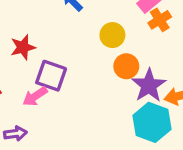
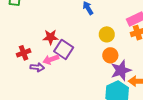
red star: (23, 47) -> (51, 37), moved
purple arrow: (15, 134) -> (37, 67), moved

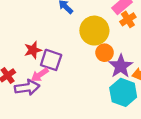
yellow circle: (107, 34) -> (94, 31), size x1.6
purple arrow: (37, 67) -> (27, 87), size x1.5

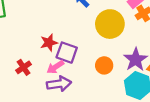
orange circle: (105, 53) -> (104, 65), moved
purple arrow: (27, 87) -> (59, 84), moved

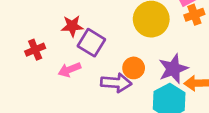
pink arrow: (55, 67) -> (69, 70), moved
purple arrow: (59, 84) -> (116, 83), moved

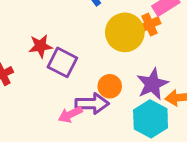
orange cross: (194, 15) -> (150, 25), moved
pink arrow: (69, 70) -> (70, 115), moved

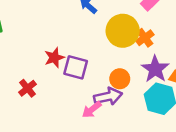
orange cross: (150, 25) -> (145, 38), moved

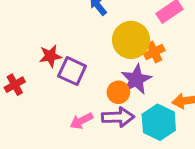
purple star: (155, 69) -> (136, 79), moved
purple arrow: (108, 96) -> (118, 117), moved

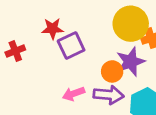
purple square: (72, 71) -> (71, 46), turned 32

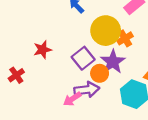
purple square: (71, 46) -> (83, 58), moved
purple arrow: (109, 95) -> (87, 90), moved

